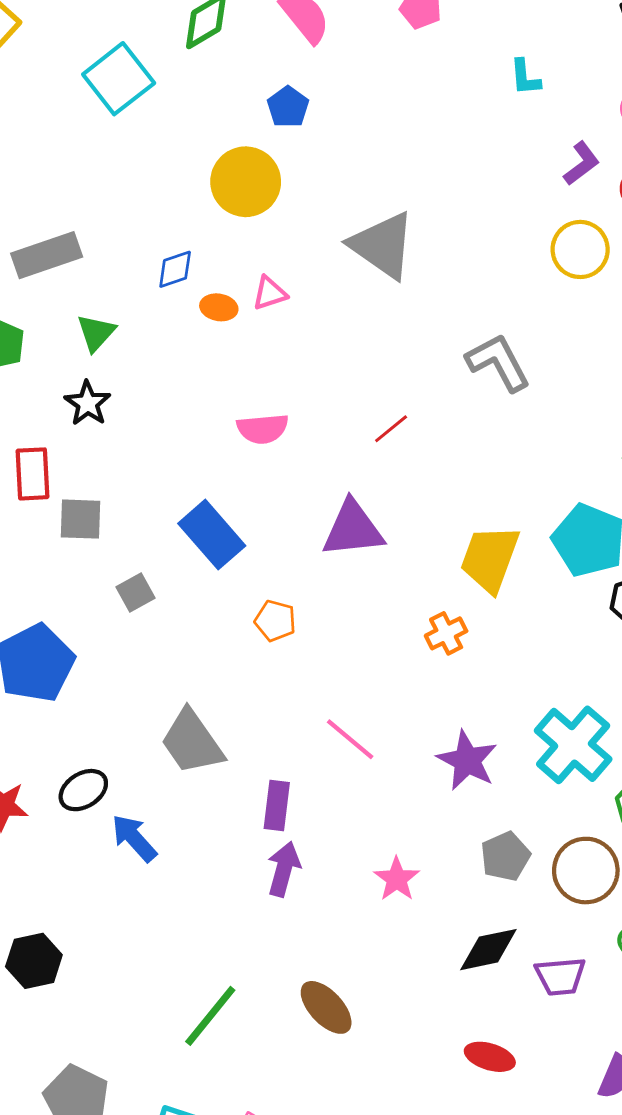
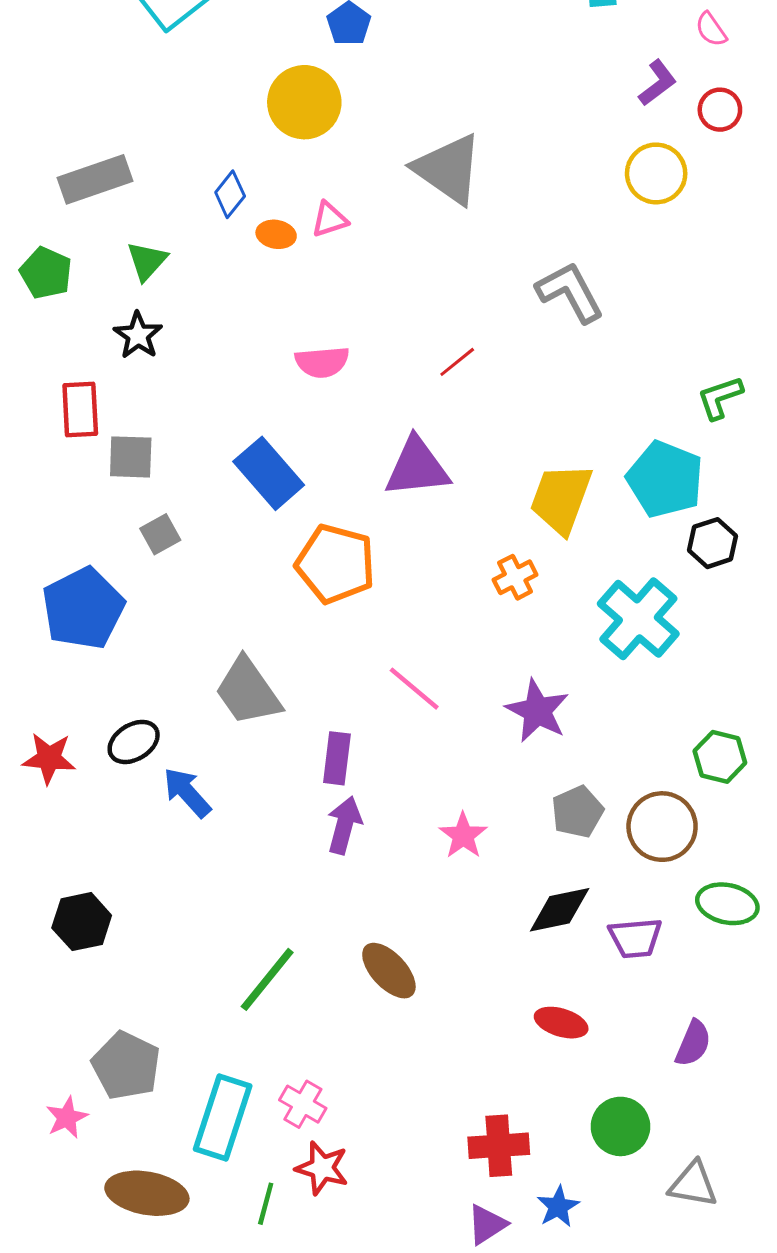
blue diamond: (175, 269) -> (230, 194), turned -33
gray square: (136, 592) -> (160, 534), moved
orange pentagon: (275, 621) -> (335, 564), size x1.8
cyan cross: (573, 745) -> (638, 619), moved

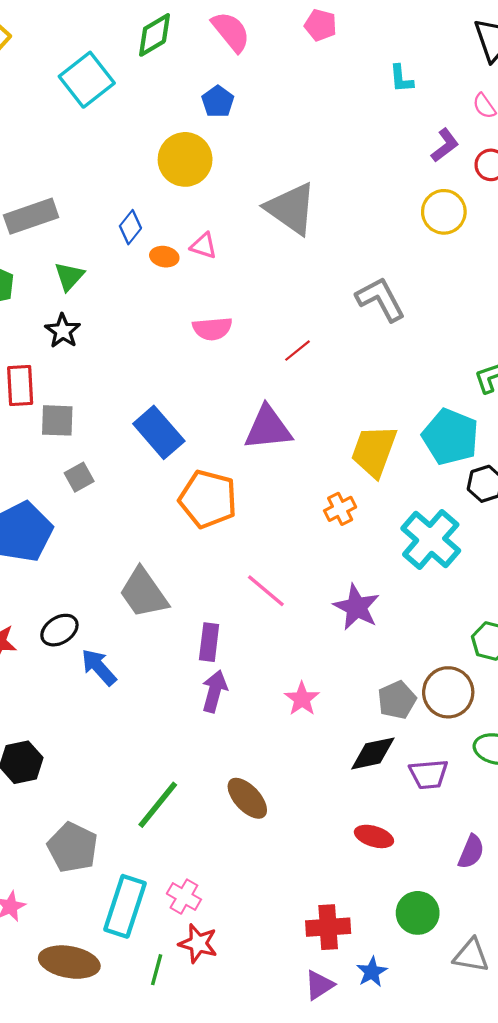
pink triangle: (330, 219) -> (204, 246), turned 36
pink semicircle: (322, 362) -> (212, 329), moved
gray pentagon: (577, 812) -> (397, 700), moved
gray pentagon: (126, 1066) -> (73, 847), moved

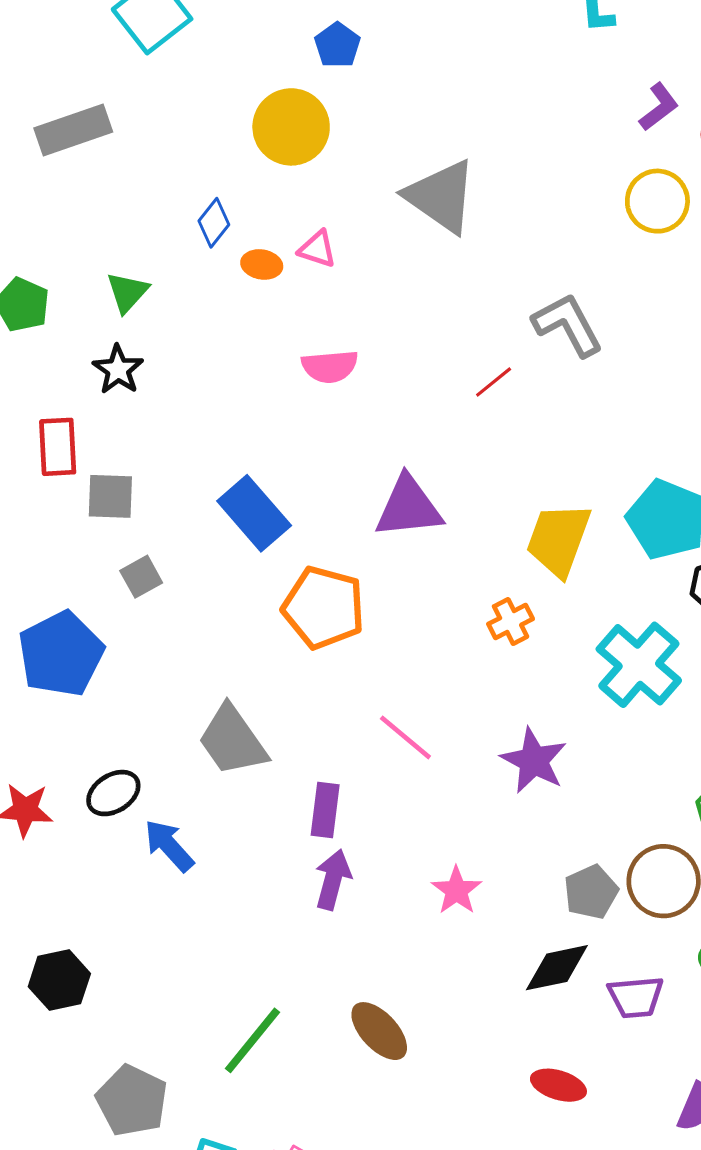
gray rectangle: (31, 216) -> (73, 130), moved
red line: (298, 351) -> (494, 382), moved

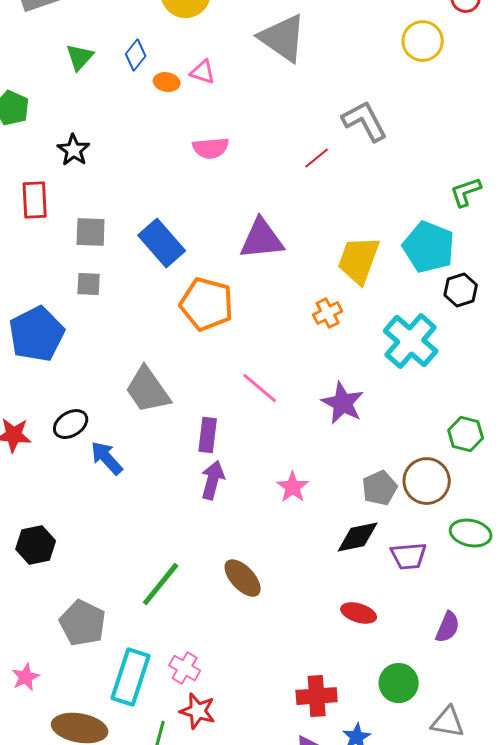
green triangle: (127, 292) -> (80, 57), moved
gray square: (110, 496) -> (91, 232), moved
gray square: (141, 577) -> (89, 284), turned 32

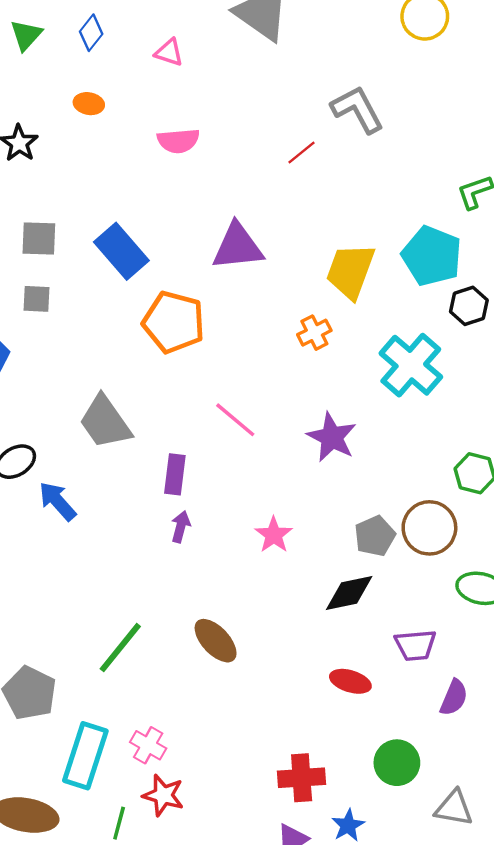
orange ellipse: (167, 82) -> (89, 104), moved
purple arrow: (213, 480) -> (181, 527), size x0.7
purple trapezoid: (409, 556) -> (415, 645), moved

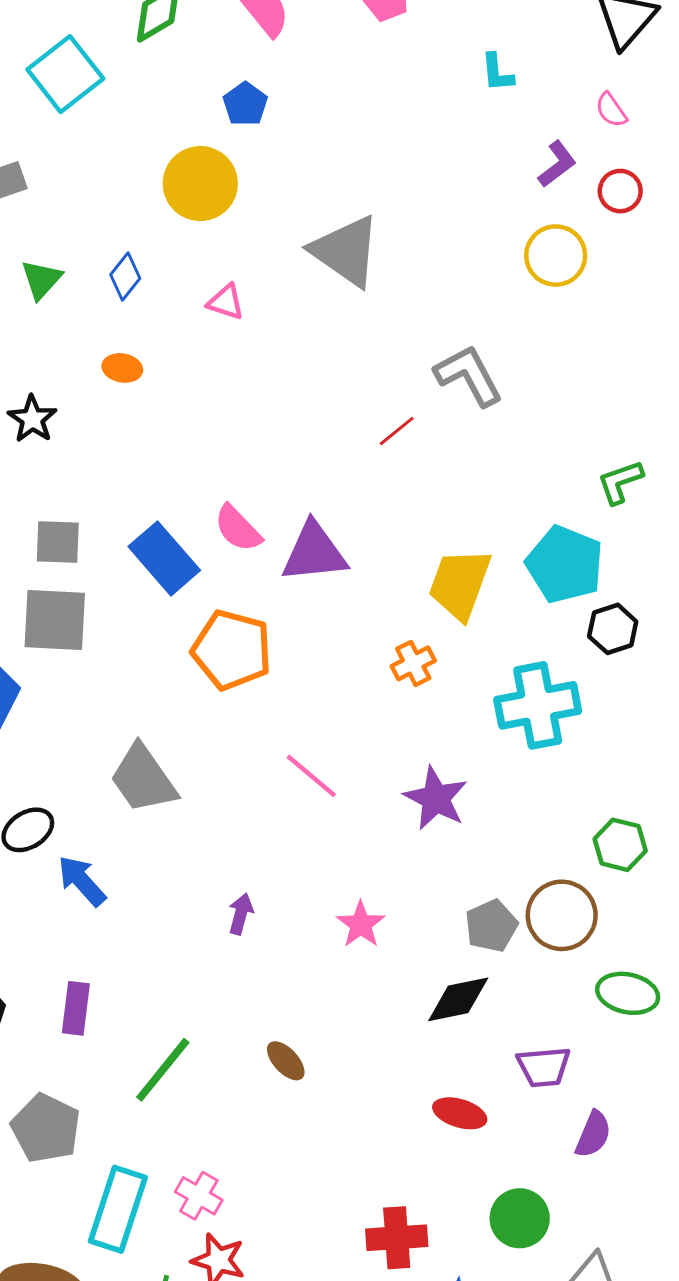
pink semicircle: (178, 141) -> (238, 528), moved, turned 51
gray square: (37, 299) -> (55, 620), size x1.8
cyan cross: (411, 365) -> (538, 705), turned 38
purple rectangle: (175, 474) -> (76, 1008), moved
brown ellipse: (216, 641) -> (286, 1061), size x0.7

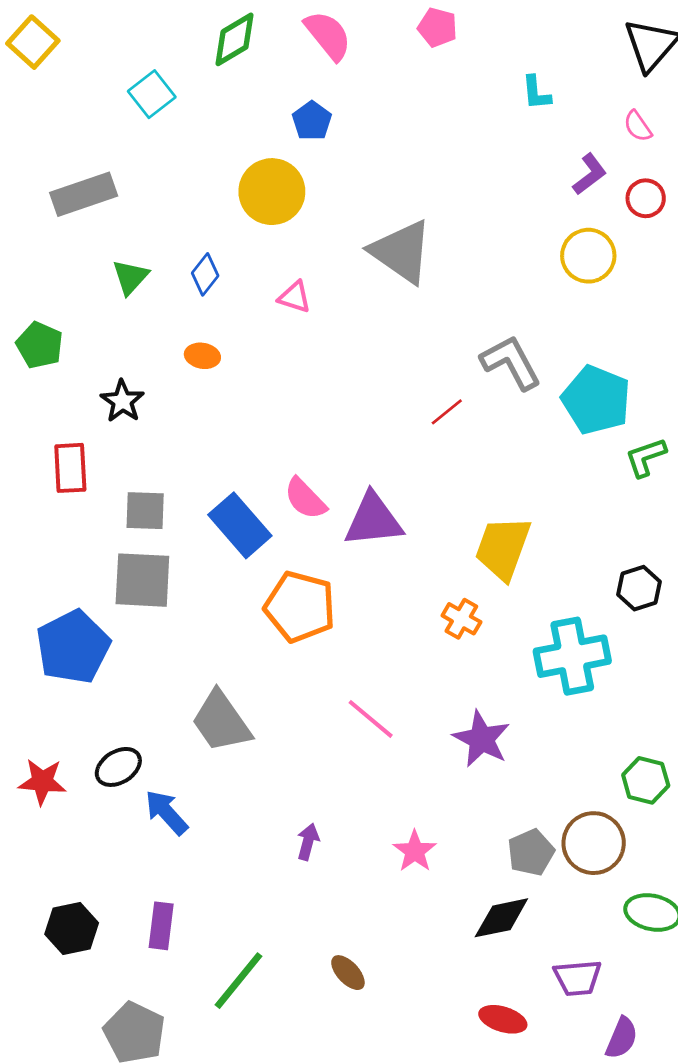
cyan square: (65, 74) -> (152, 94), size x0.7
cyan pentagon: (565, 564) -> (596, 400), moved
orange cross: (413, 663) -> (461, 619), turned -33

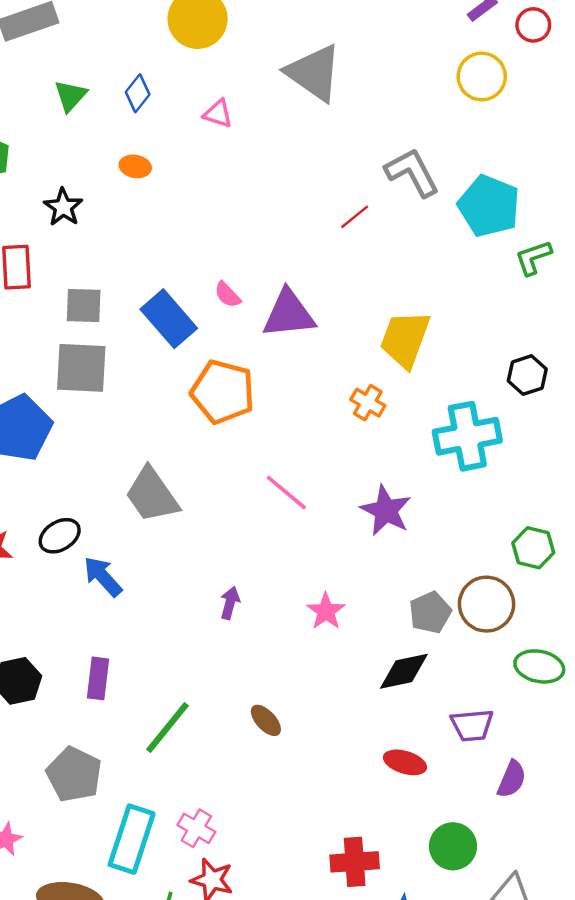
pink semicircle: (305, 499) -> (228, 295), size x0.7

